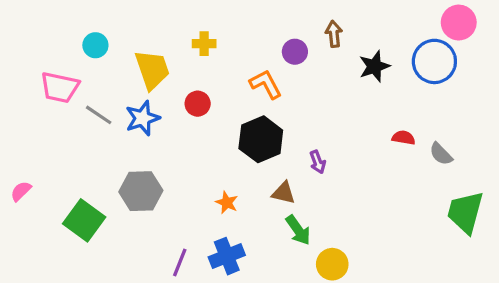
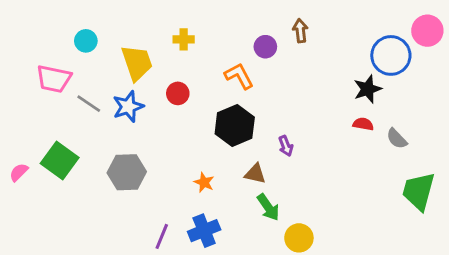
pink circle: (459, 23) -> (427, 31), moved
black star: (374, 66) -> (368, 89), moved
green square: (84, 220) -> (60, 161), moved

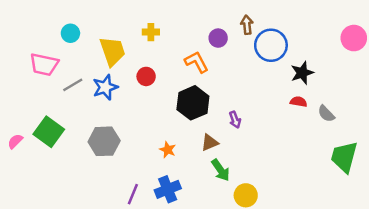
pink circle: (427, 31) -> (354, 38), moved
blue circle: (391, 55) -> (271, 45), moved
gray line: (89, 104) -> (73, 85), turned -65
brown triangle: (255, 174) -> (210, 142), turned -36

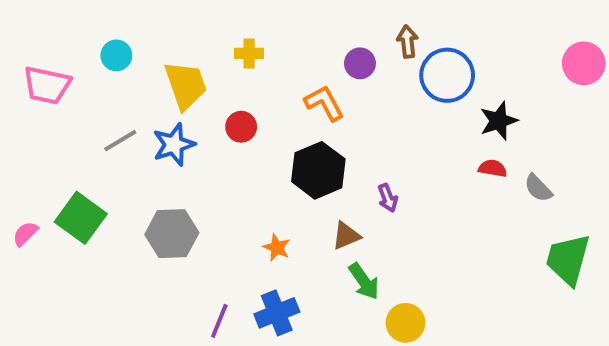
pink trapezoid: (44, 64) -> (47, 85), moved

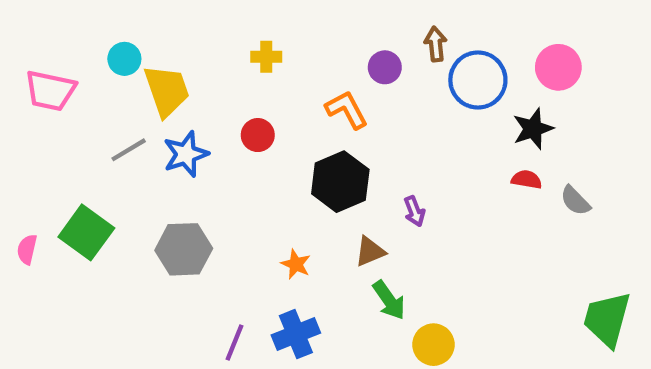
pink circle: (584, 63) -> (558, 67), moved
yellow trapezoid: (186, 85) -> (167, 91), moved
pink semicircle: (25, 234) -> (27, 249), turned -32
green trapezoid: (568, 259) -> (607, 319), moved

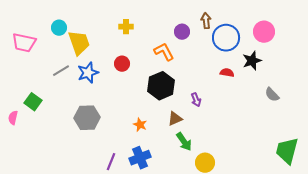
red semicircle: (527, 180) -> (227, 73), moved
green square: (86, 232) -> (33, 102), moved, size x0.7

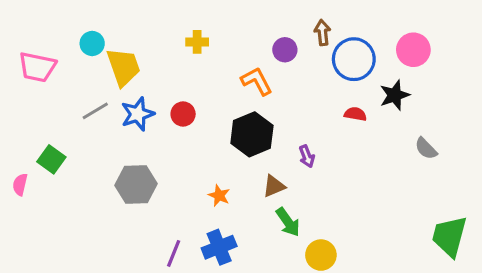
red circle: (122, 64) -> (183, 114), moved

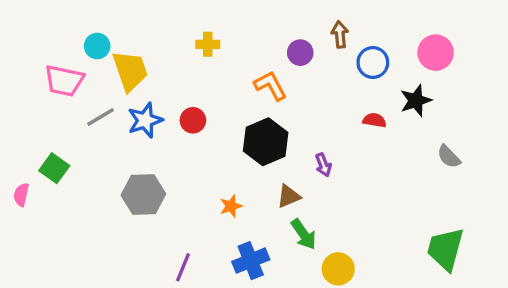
blue circle: (354, 59) -> (373, 63), size x0.7
pink trapezoid: (37, 67) -> (64, 81), moved
orange star: (219, 195) -> (231, 206), turned 30
green trapezoid: (449, 236) -> (445, 249), moved
blue cross: (219, 247) -> (251, 261), moved

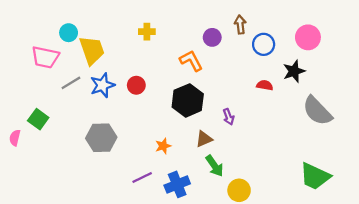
gray semicircle: (449, 157) -> (317, 111), size x1.8
green trapezoid: (445, 249) -> (315, 176), turned -80
purple line: (183, 267) -> (142, 177), moved, turned 42

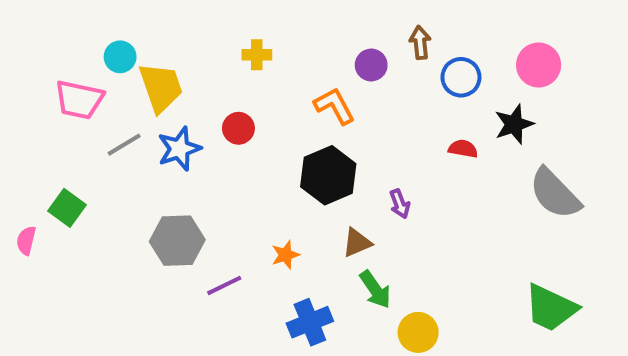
red circle: (136, 85) -> (238, 128), moved
purple line: (142, 177) -> (224, 285), moved

